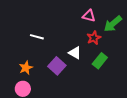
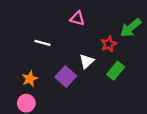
pink triangle: (89, 16) -> (77, 18), moved
white triangle: (75, 53) -> (87, 61), turned 48

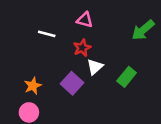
white line: (43, 43) -> (47, 34), moved
red star: (109, 44) -> (82, 48), moved

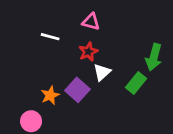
green arrow: (143, 30) -> (154, 57), moved, turned -35
orange star: (33, 86) -> (50, 95), moved

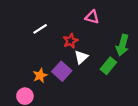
pink triangle: (91, 22) -> (92, 17), moved
white line: (50, 37) -> (40, 29), turned -48

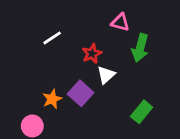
green arrow: (122, 45) -> (140, 48), moved
green rectangle: (108, 66) -> (142, 112), moved

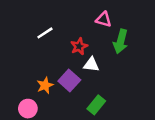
white triangle: (106, 75) -> (91, 65), turned 49
green rectangle: (142, 112) -> (96, 105), moved

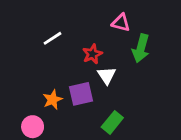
white triangle: (91, 65) -> (107, 75), turned 49
purple square: (69, 80) -> (81, 94), turned 35

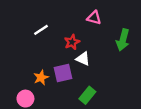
green arrow: (141, 48) -> (123, 40), moved
white triangle: (107, 75) -> (83, 59), turned -32

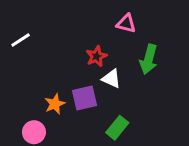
white line: (41, 30) -> (21, 40), moved
green arrow: (123, 40) -> (149, 59), moved

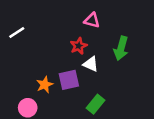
pink triangle: (126, 24) -> (92, 20), moved

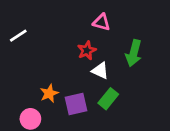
purple square: (69, 80) -> (76, 104), moved
green rectangle: (96, 104) -> (108, 99), moved

